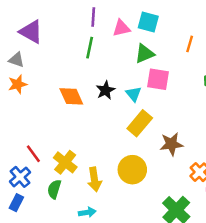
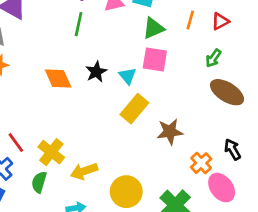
green triangle: (145, 54) -> (153, 28), moved
yellow circle: (132, 170) -> (126, 192), moved
yellow arrow: (94, 179) -> (84, 171), turned 80

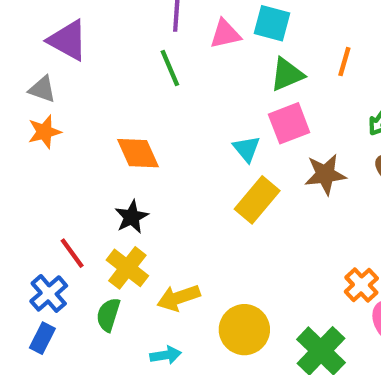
green line: (79, 24) -> (170, 68), turned -35
pink square: (155, 59) -> (289, 123), turned -30
black star: (96, 72) -> (132, 217), moved
brown star: (170, 132) -> (325, 174), moved

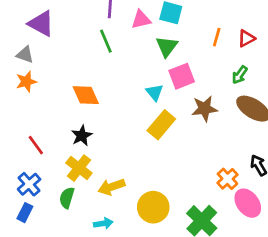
green triangle: (287, 74) -> (167, 47), moved, turned -30
red line: (72, 253) -> (36, 145), moved

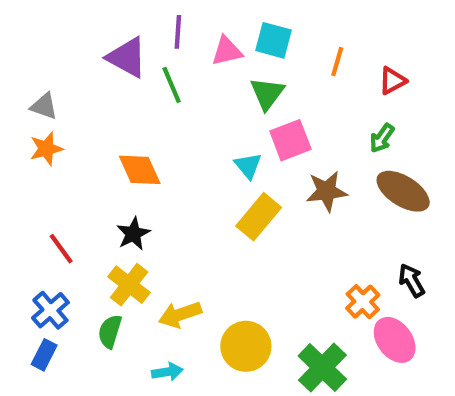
purple triangle: (41, 24) -> (127, 57), moved
orange line: (217, 37) -> (337, 62), moved

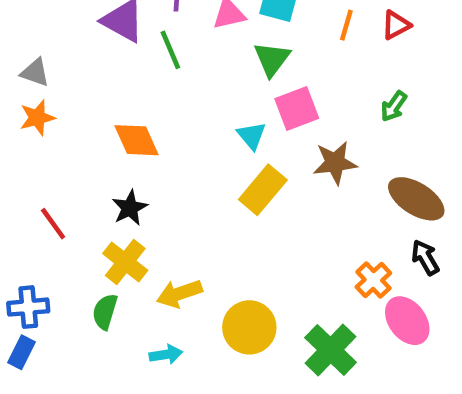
red triangle: (392, 81) -> (396, 25), moved
brown ellipse: (403, 191) -> (416, 199), moved
blue cross: (50, 310) -> (28, 307), moved, turned 36
blue rectangle: (44, 355) -> (21, 352), moved

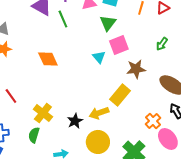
yellow rectangle: (263, 190) -> (120, 95), moved
black star: (130, 208) -> (75, 121), moved
yellow arrow: (179, 294) -> (99, 113), moved

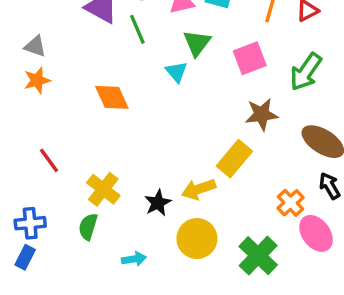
green triangle: (108, 23) -> (197, 43), moved
green arrow: (162, 44) -> (306, 72), size x1.6
pink square: (119, 45) -> (250, 58), moved
cyan triangle: (99, 57) -> (177, 72), moved

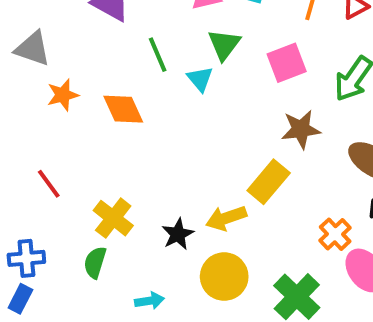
green line: (137, 29) -> (158, 55), moved
gray triangle: (35, 46) -> (33, 49), size x1.4
orange star: (37, 80) -> (63, 95), moved

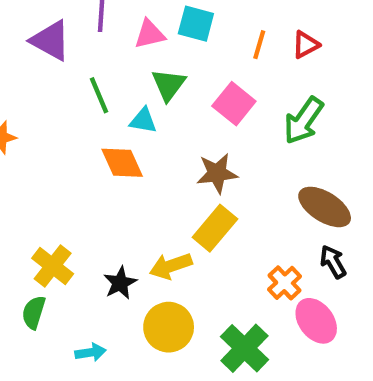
pink square: (287, 63) -> (234, 104), turned -30
cyan triangle: (200, 79) -> (143, 121), turned -40
orange diamond: (123, 109) -> (122, 163), moved
brown star: (301, 129) -> (217, 173), moved

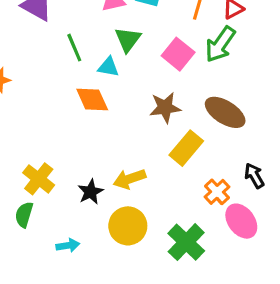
green arrow: (304, 121) -> (220, 44), moved
brown ellipse: (325, 207) -> (225, 112), moved
yellow rectangle: (215, 228) -> (186, 148), moved

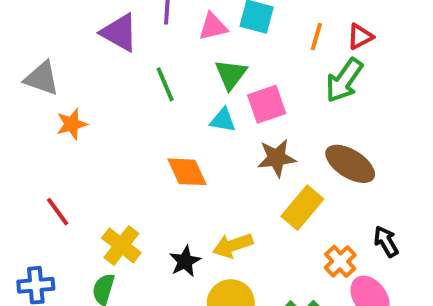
pink square: (178, 54) -> (267, 104), moved, turned 32
cyan triangle: (108, 67) -> (223, 120), moved
orange diamond: (92, 99) -> (187, 172), moved

